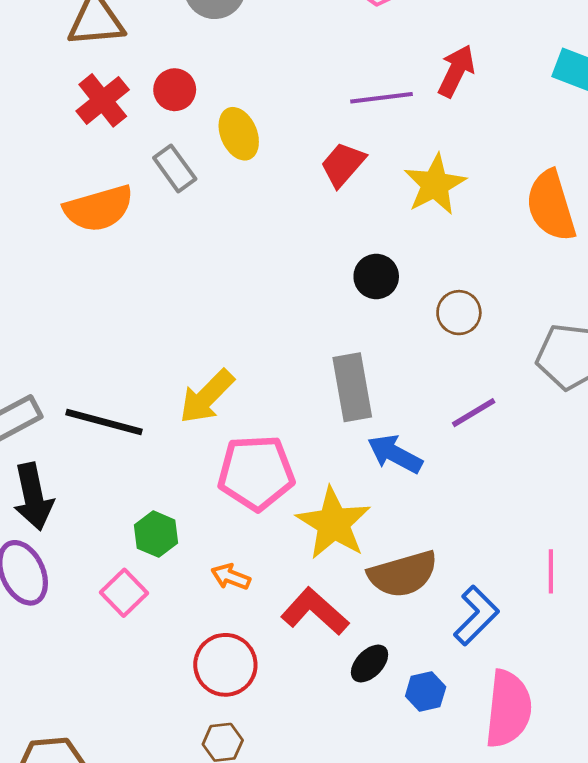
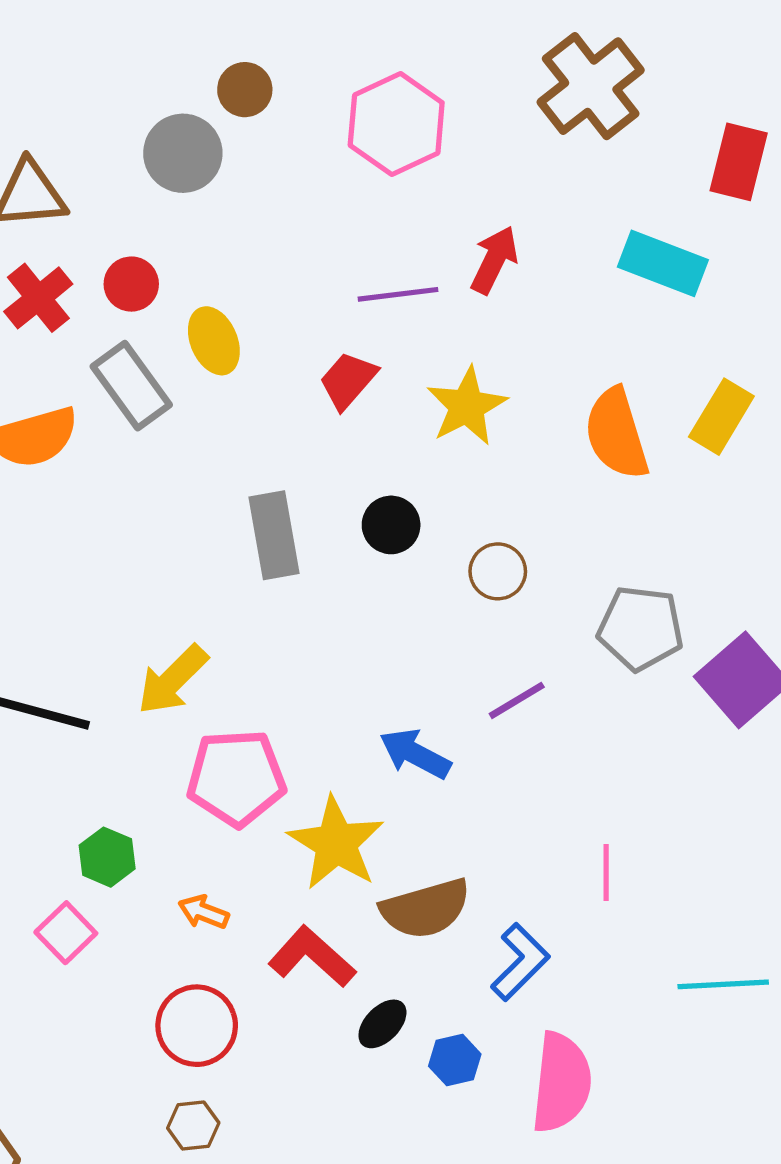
gray rectangle: (175, 168) -> (131, 386), size x1.4
gray rectangle: (352, 387) -> (274, 535), moved
pink line: (551, 571) -> (606, 873), moved

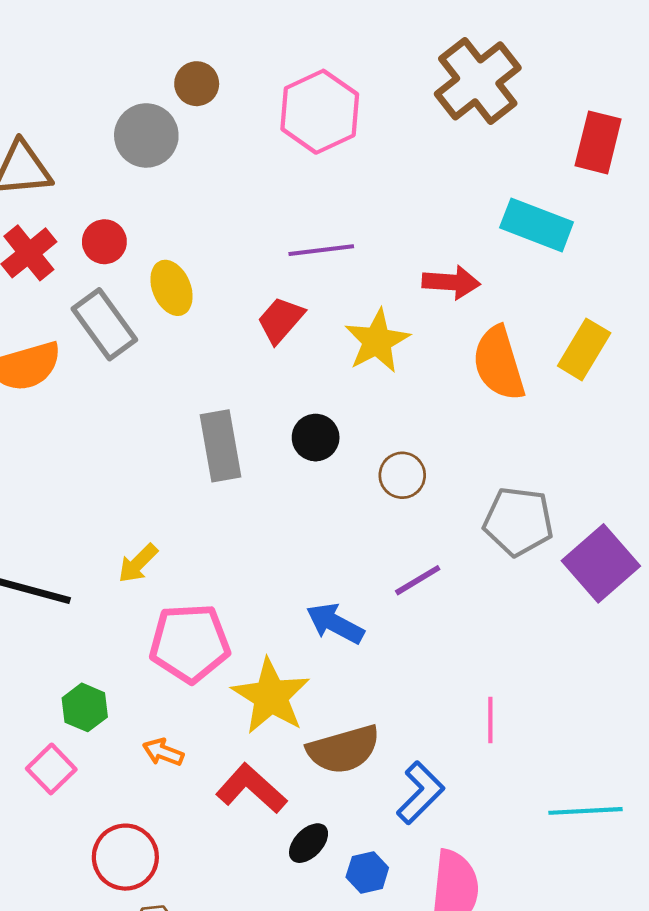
red arrow: (494, 260) -> (451, 282), moved, turned 68
yellow arrow: (173, 680) -> (138, 563), size x0.7
red circle: (197, 1026) -> (125, 857), moved

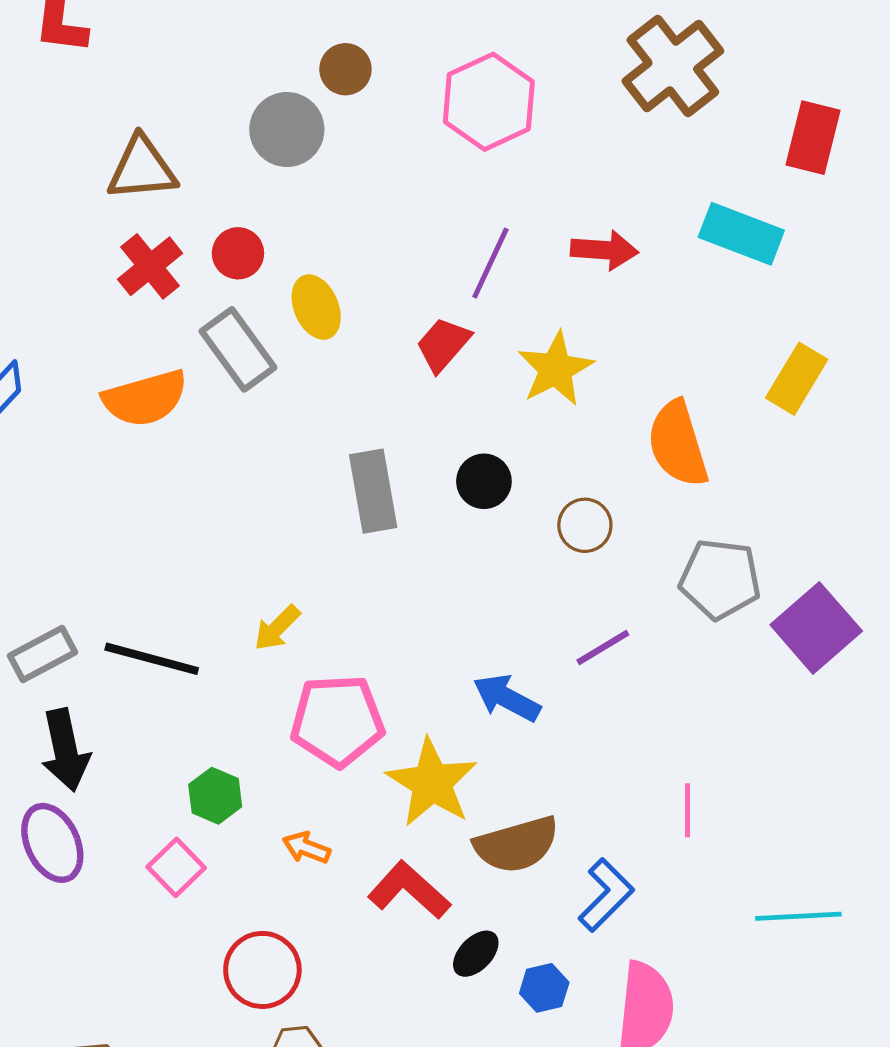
purple line: (321, 250) -> (490, 263), turned -58
red arrow: (451, 282) -> (604, 250), moved
orange semicircle: (499, 363) -> (678, 444), moved

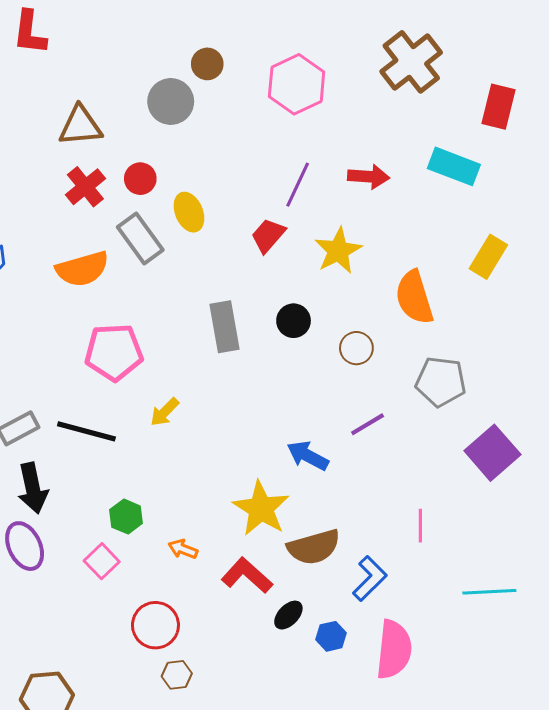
purple square: (816, 628) -> (492, 453), moved
pink pentagon: (337, 721) -> (114, 352), moved

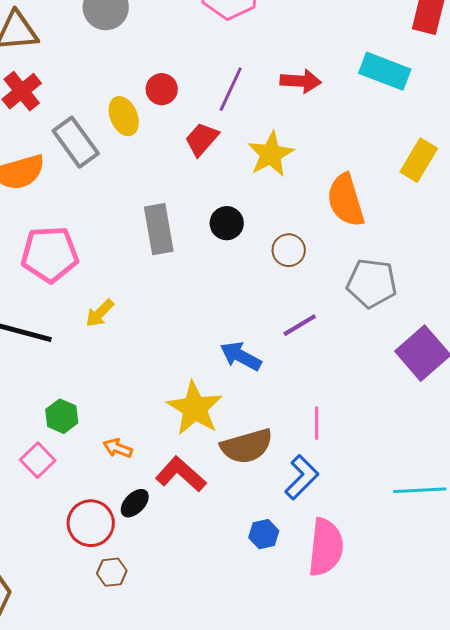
red circle: (140, 179) -> (162, 89), moved
pink line: (420, 526) -> (317, 423), moved
black ellipse: (288, 615) -> (135, 503), moved

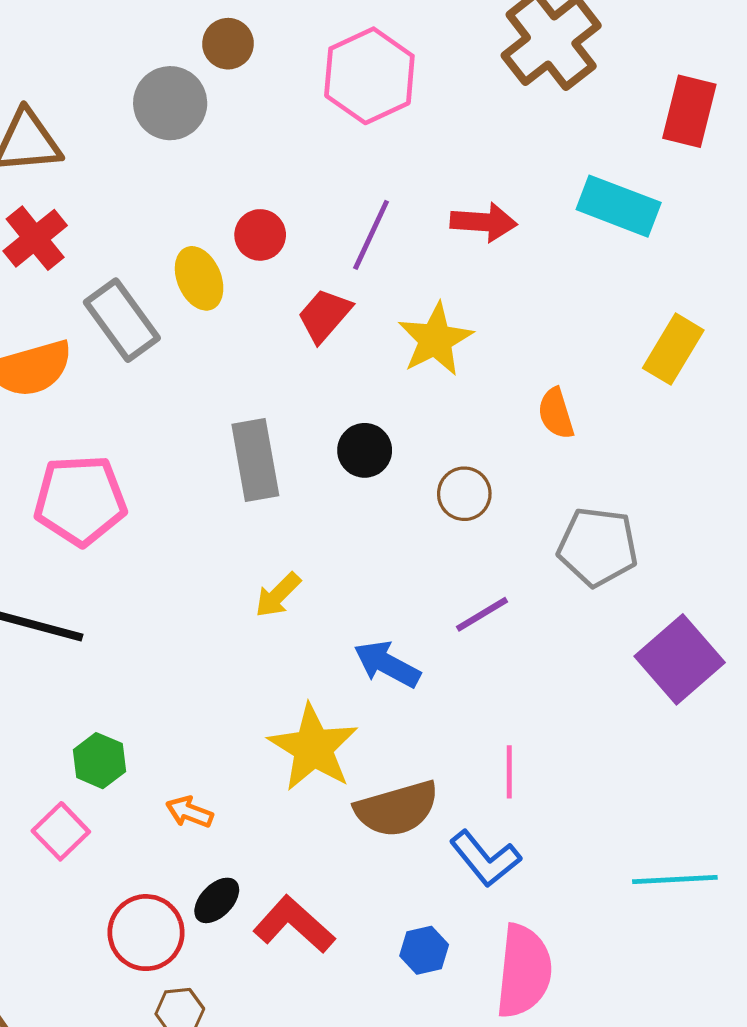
orange semicircle: (346, 200) -> (556, 413), size x0.6
yellow arrow: (100, 313) -> (278, 595), moved
red L-shape: (181, 474) -> (294, 925), moved
blue L-shape: (302, 477) -> (485, 859), turned 96

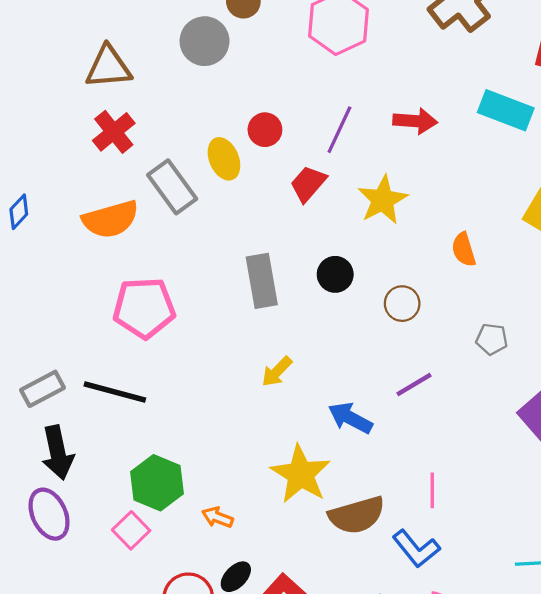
gray pentagon: (598, 547) -> (492, 339), size x0.6
green hexagon: (99, 761) -> (157, 483), size x1.5

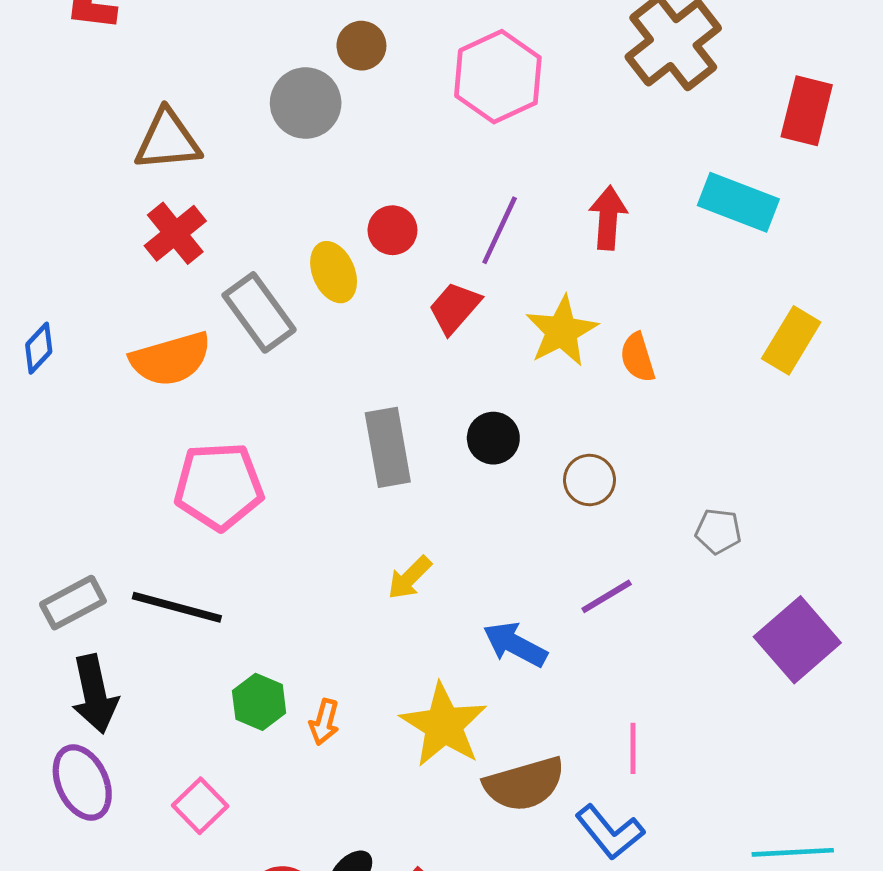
red arrow: (415, 121) -> (608, 218), turned -90
orange semicircle: (464, 250) -> (638, 357), moved
green hexagon: (157, 483) -> (259, 702), moved, size x0.7
orange arrow: (217, 517) -> (324, 722), moved, turned -96

